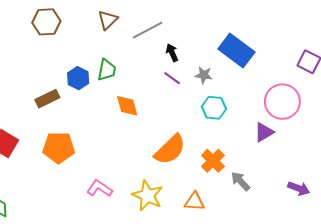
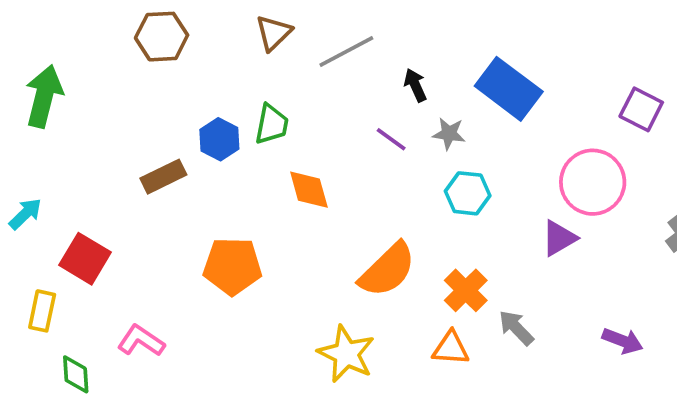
black arrow: (172, 53) -> (415, 85), moved
orange pentagon: (59, 148) -> (232, 266), moved
pink L-shape: (100, 188) -> (141, 341), moved
orange triangle: (195, 202) -> (451, 348), moved

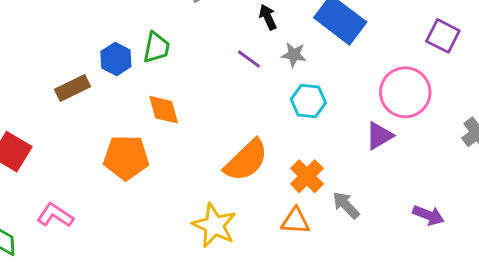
orange diamond: (309, 190) -> (164, 110), moved

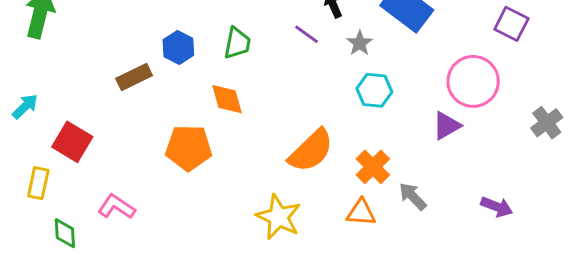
green trapezoid: (156, 47) -> (237, 43), moved
gray star: (294, 55) -> (360, 43), turned 30
purple line: (249, 59) -> (307, 34), moved

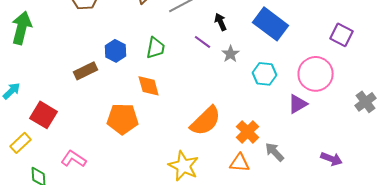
gray star: (360, 43) -> (231, 54), moved
cyan hexagon: (374, 90) -> (265, 74), moved
yellow rectangle: (38, 183) -> (21, 143), turned 35

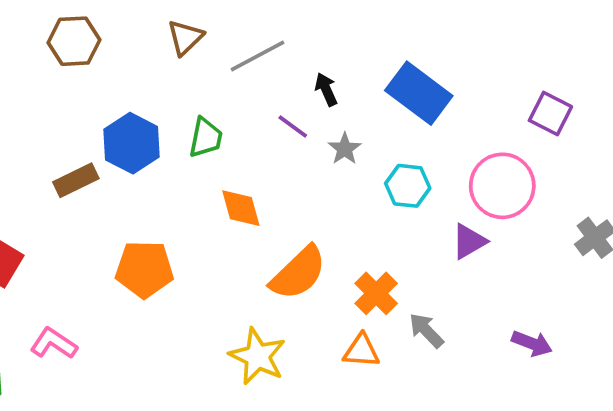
blue hexagon: (116, 51) -> (131, 143), size x1.4
orange diamond: (149, 86) -> (241, 208), moved

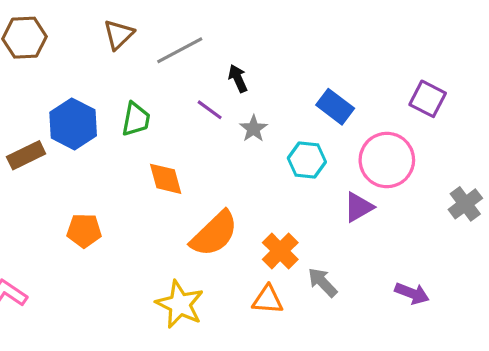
blue rectangle: (419, 93) -> (335, 107), moved, size x0.7
orange pentagon: (144, 269) -> (84, 231), size x0.7

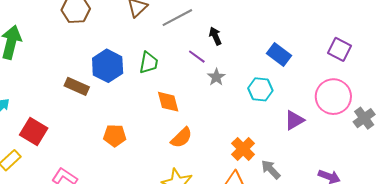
gray star: (254, 129) -> (216, 77), moved
brown rectangle: (26, 155) -> (77, 86), turned 50
pink circle: (387, 160) -> (333, 97), moved
orange semicircle: (214, 234) -> (181, 138), moved, size x0.7

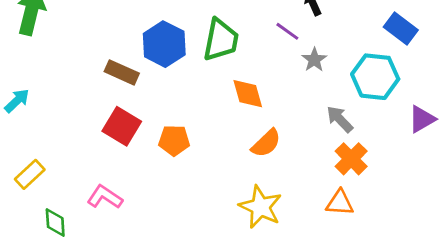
green trapezoid: (149, 63) -> (221, 40), size x1.4
cyan hexagon: (260, 89) -> (375, 77), size x1.4
red square: (34, 131) -> (122, 126), moved
gray arrow: (271, 169) -> (340, 119), moved

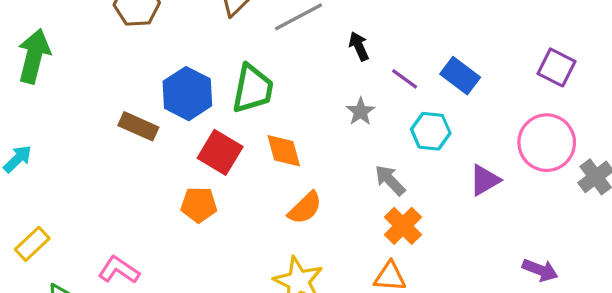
purple line: (287, 31) -> (405, 79), moved
cyan hexagon: (375, 77) -> (431, 131), size x0.7
red square: (122, 126) -> (220, 152), moved

